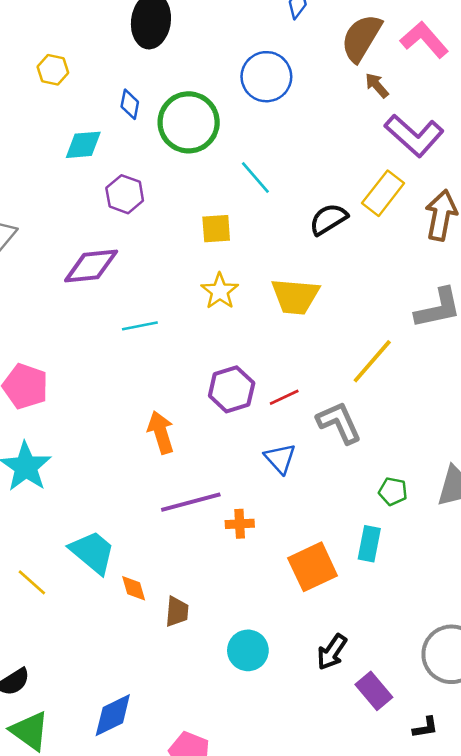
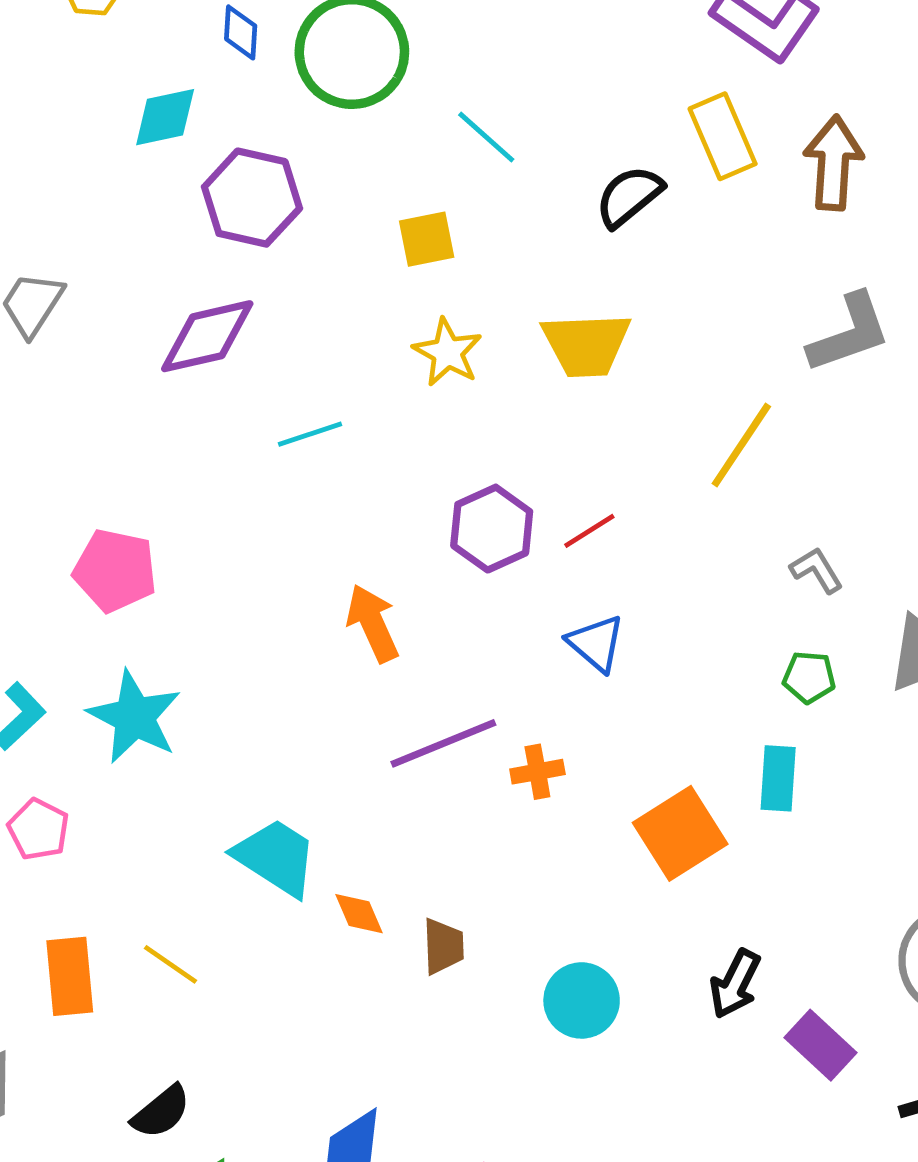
yellow rectangle: (383, 193) -> (723, 136), turned -54
purple hexagon: (125, 194) -> (252, 198), size x1.4
gray L-shape: (339, 423) -> (817, 570), moved, size x0.6
yellow line: (32, 582) -> (170, 964), moved

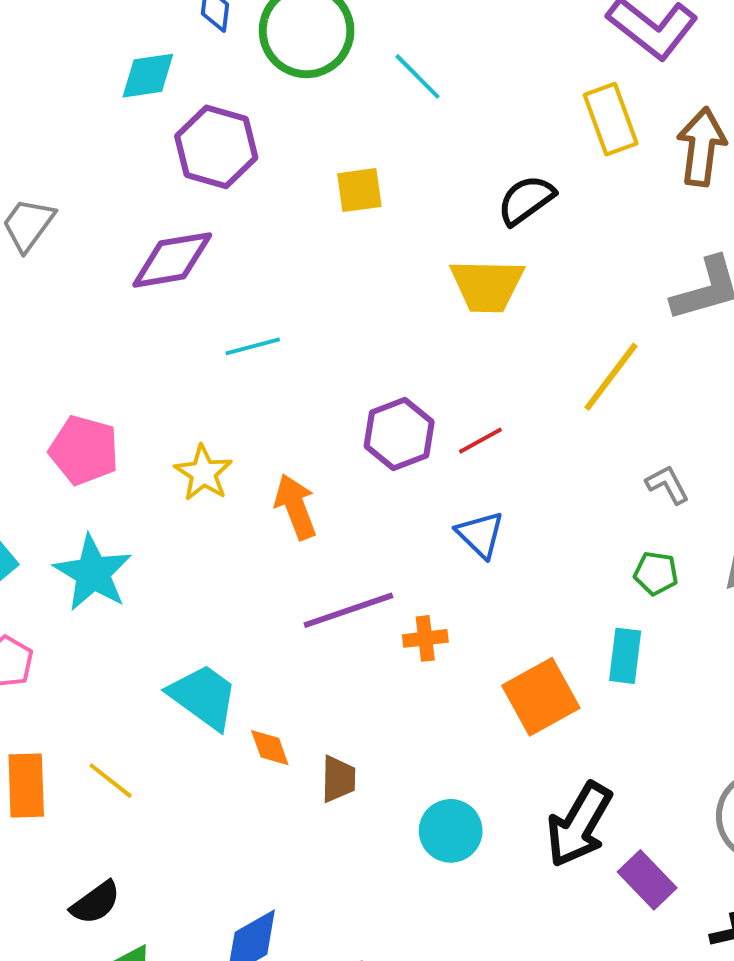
cyan line: (486, 137) -> (417, 76), moved
black semicircle: (629, 196) -> (526, 200), moved
yellow star: (447, 352) -> (203, 473), moved
black arrow: (735, 984) -> (579, 825), size x1.5

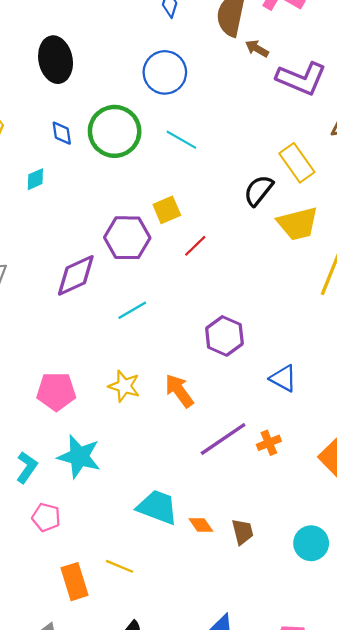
cyan diamond: (148, 76) -> (35, 179), size x0.7
yellow rectangle: (611, 119) -> (297, 163), moved
purple hexagon: (216, 147) -> (127, 238), moved
yellow trapezoid: (487, 286) -> (298, 224), moved
red line: (480, 441) -> (195, 246), moved

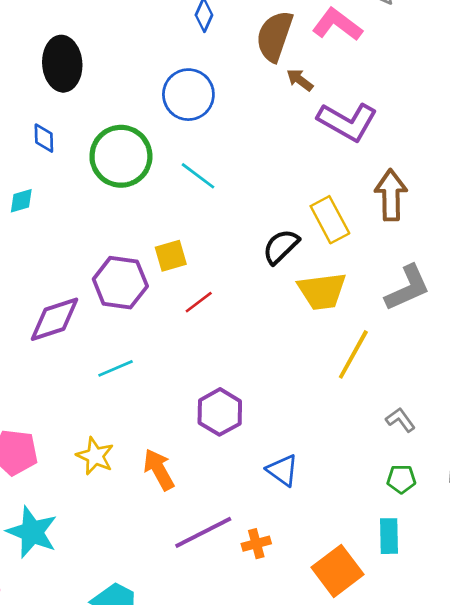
blue diamond: (62, 133) -> (44, 138), moved

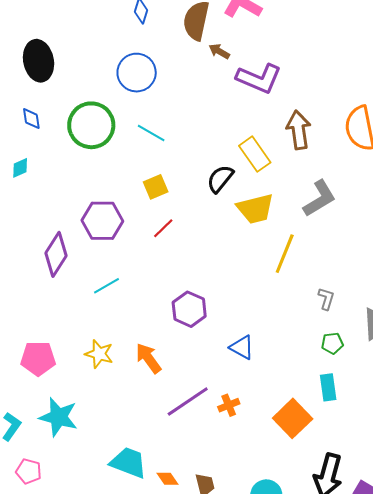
yellow square: (171, 256) -> (156, 187), moved
purple diamond: (55, 319) -> (56, 254), turned -33
gray L-shape: (400, 420) -> (326, 299), turned 60

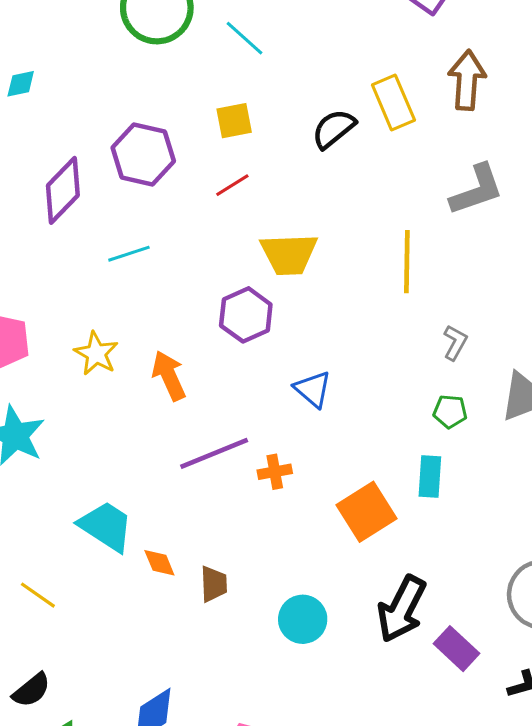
cyan diamond: (20, 168) -> (21, 84), moved
yellow trapezoid: (255, 209) -> (289, 254), moved
yellow line: (285, 254) -> (407, 262), turned -33

